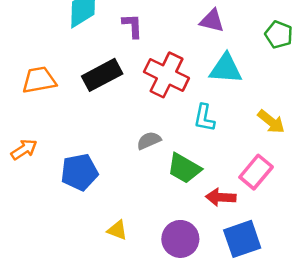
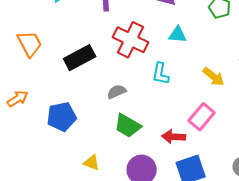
cyan triangle: (226, 69) -> (178, 35), size x0.7
black rectangle: (102, 75) -> (80, 58), moved
orange trapezoid: (39, 80) -> (30, 44), turned 72
green trapezoid: (184, 168) -> (128, 126), moved

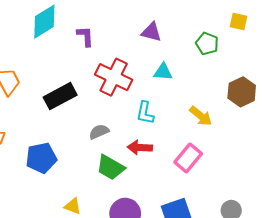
red arrow: (174, 137) -> (140, 147), moved

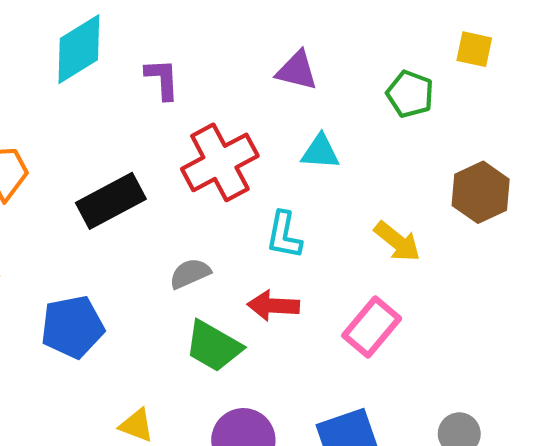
red cross: (114, 77) -> (220, 162), turned 36

